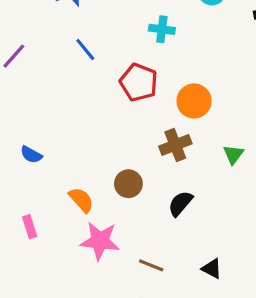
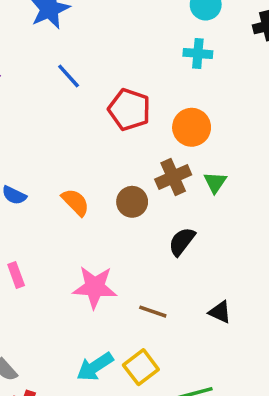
cyan cross: (162, 29) -> (198, 53), moved
green triangle: (233, 154) -> (215, 182), moved
brown circle: (128, 184) -> (132, 202), moved
orange semicircle: (81, 200) -> (75, 202), moved

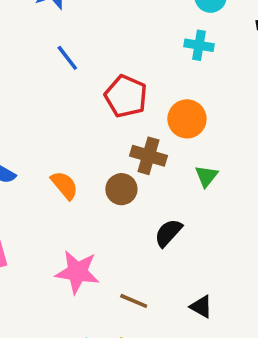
brown cross: (173, 177) -> (149, 156), moved, turned 36

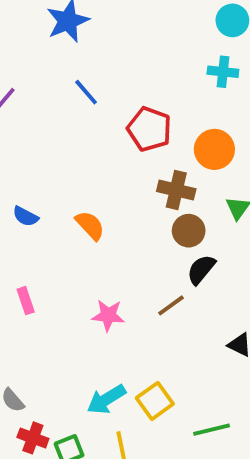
brown circle: (121, 189) -> (189, 231), moved
pink star: (77, 272) -> (108, 315), size x0.7
brown line: (134, 301) -> (171, 305), moved, turned -56

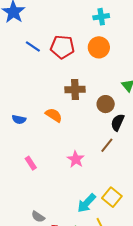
red pentagon: (149, 129) -> (62, 47), moved
orange circle: (214, 149) -> (99, 47), moved
brown cross: (176, 190) -> (75, 90), moved
pink star: (108, 315) -> (76, 159), turned -30

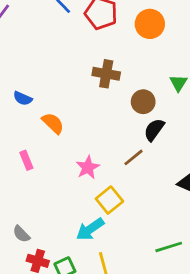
orange semicircle: (54, 115) -> (53, 123), moved
yellow square: (112, 197) -> (109, 200), moved

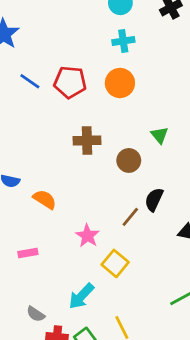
black semicircle: (154, 130) -> (154, 200), moved
pink rectangle: (26, 160) -> (28, 253), moved, turned -66
cyan arrow: (90, 229) -> (81, 296), moved

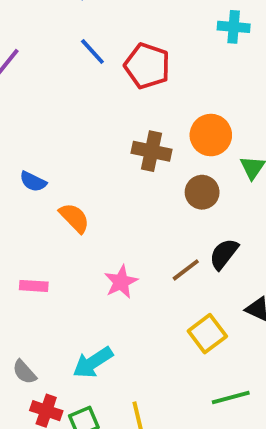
orange circle: (120, 83) -> (211, 135), moved
yellow square: (115, 263) -> (207, 334), moved

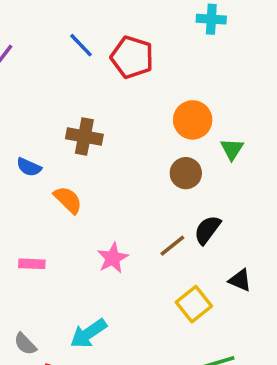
brown cross: (152, 151) -> (84, 137), moved

